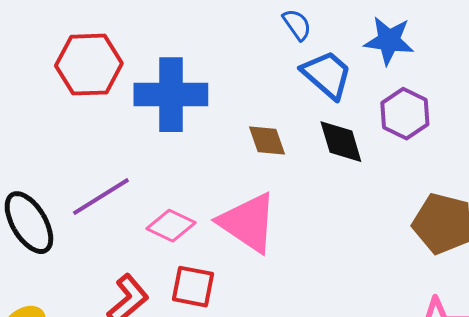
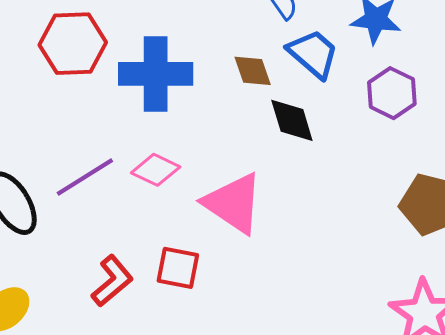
brown diamond: (267, 141) -> (253, 71), moved
black diamond: (341, 142) -> (292, 120), moved
pink diamond: (171, 226) -> (156, 170), moved

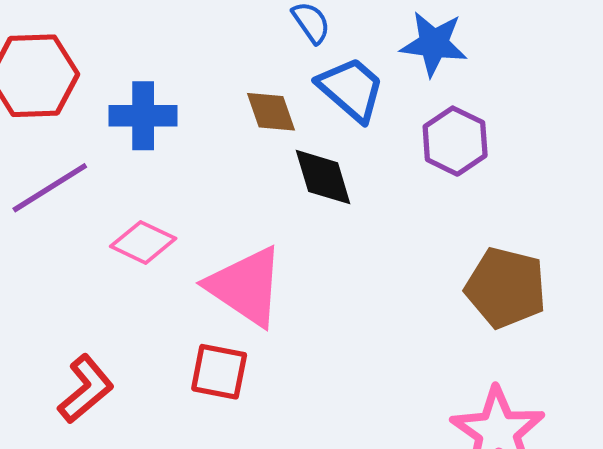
blue cross: (156, 74) -> (143, 116), size x0.7
purple line: (85, 177) -> (50, 188), moved
red square: (178, 268) -> (219, 372), moved

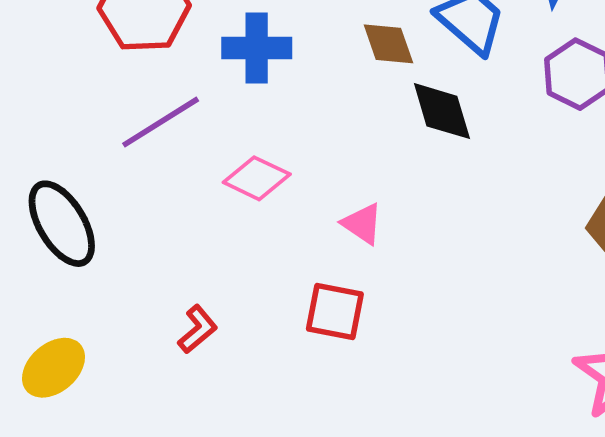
pink triangle: (246, 286) -> (362, 224), size x0.5
red L-shape: (86, 389) -> (198, 329), size x0.7

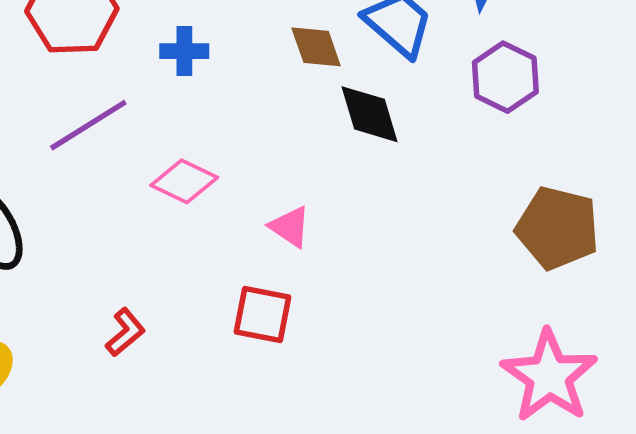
blue cross: (257, 48) -> (184, 51), size x0.7

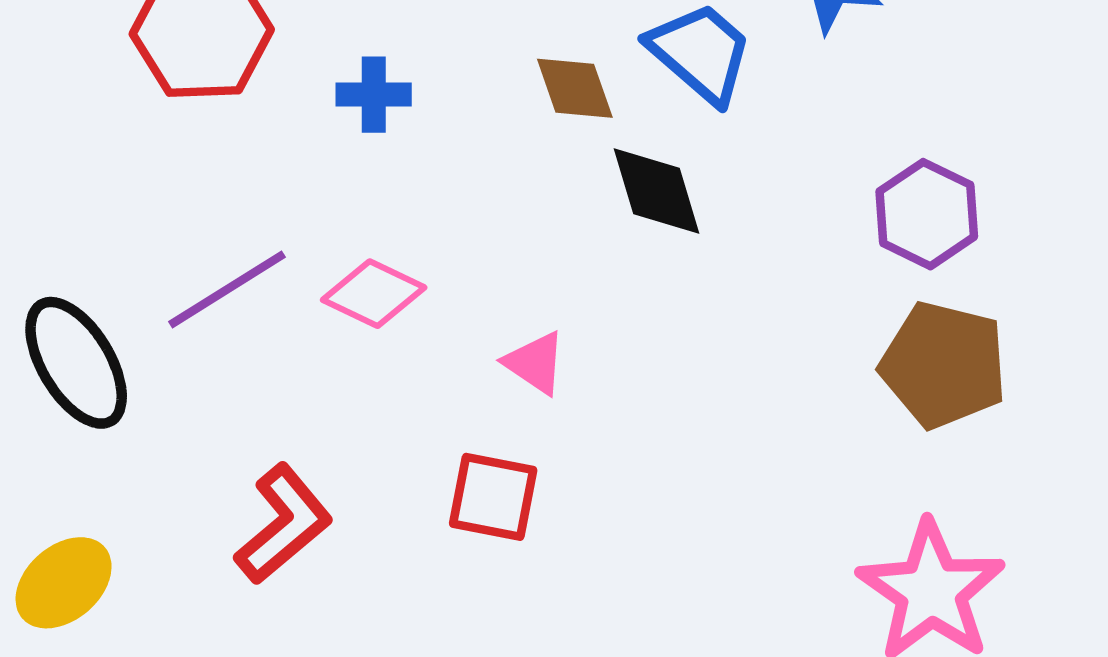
purple hexagon: (505, 77) -> (927, 214), moved
purple line: (88, 125) -> (227, 289), moved
red L-shape: (125, 332) -> (284, 524), size x1.6

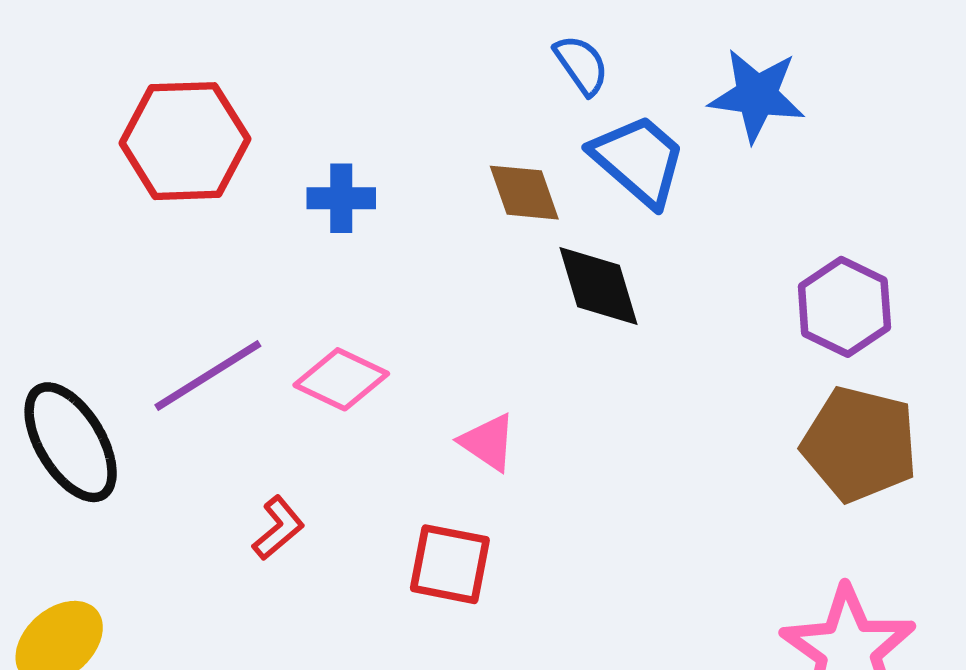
red L-shape: (284, 524) -> (278, 528), moved, size x0.6

